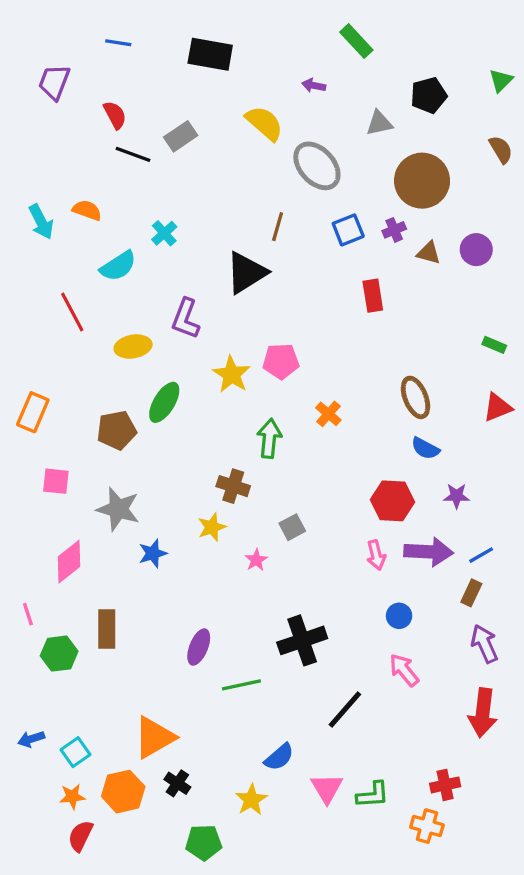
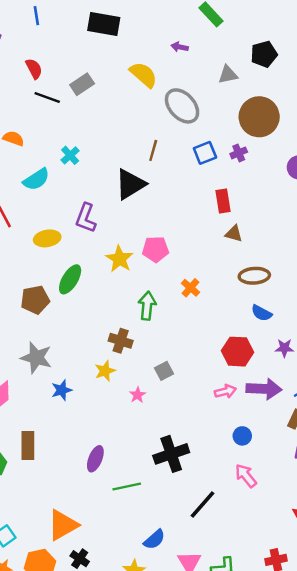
blue line: (118, 43) -> (36, 16), turned 72
brown triangle: (429, 253) -> (234, 234), moved
brown ellipse: (415, 397) -> (254, 276), turned -72
pink arrow: (376, 555) -> (225, 391), turned -90

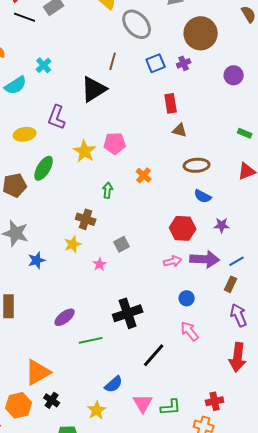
green arrow: (147, 306) -> (108, 190), size x0.7
purple ellipse: (95, 459) -> (65, 317), turned 30

